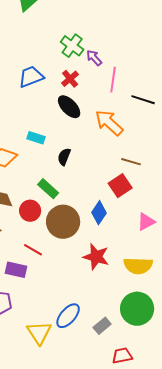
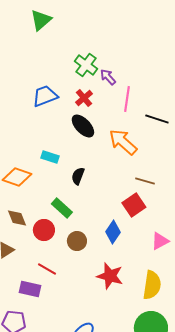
brown circle: (63, 222) -> (77, 241), size x0.6
yellow semicircle: (138, 266) -> (152, 285), turned -84

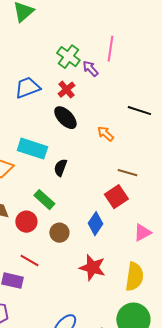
pink line: (127, 99) -> (110, 49), moved
orange arrow: (123, 142) -> (105, 134), size x0.6
cyan rectangle: (50, 157) -> (32, 149), size x1.6

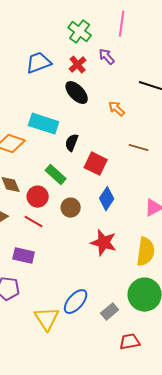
purple arrow: (90, 69) -> (107, 57), moved
red square: (116, 197) -> (96, 164), moved, turned -30
red line: (29, 261) -> (34, 222), moved

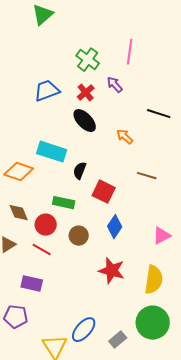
green rectangle: (56, 175) -> (64, 203), turned -30

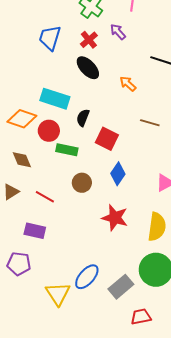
blue trapezoid: (47, 91) -> (50, 38), turned -52
red circle: (46, 225) -> (49, 131), moved
gray rectangle: (118, 340) -> (121, 287), size x1.4

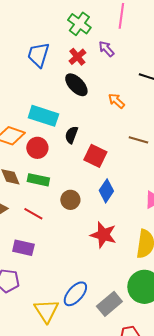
green rectangle: (67, 150) -> (38, 180), moved

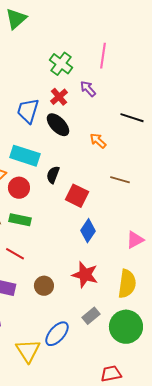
blue trapezoid: (38, 55) -> (28, 111), moved
brown circle: (70, 200) -> (44, 286), moved
gray rectangle: (109, 304) -> (91, 316), moved, size x0.7

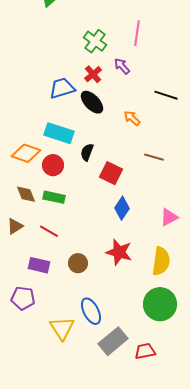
blue trapezoid: (28, 111) -> (62, 88), turned 56
gray rectangle: (91, 316) -> (113, 341), moved, size x1.6
blue ellipse: (57, 334) -> (91, 311), turned -68

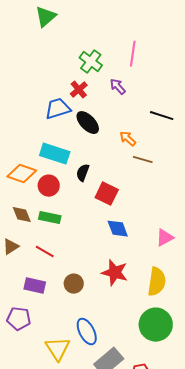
red cross: (93, 74) -> (79, 90), moved
brown line: (154, 157) -> (143, 160), moved
blue diamond: (122, 208) -> (118, 229), turned -55

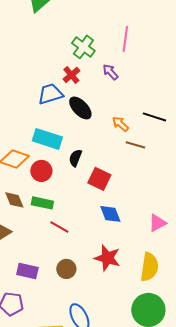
black line: (162, 116) -> (154, 117), moved
red line: (45, 252) -> (59, 227), moved

